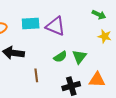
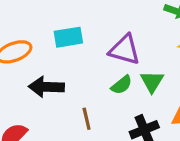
purple triangle: (55, 26) -> (125, 50), moved

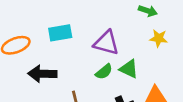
green triangle: (152, 82) -> (129, 69), turned -36

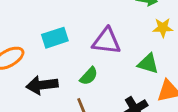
green triangle: (129, 69) -> (148, 64), moved
green semicircle: (104, 72) -> (89, 76), moved

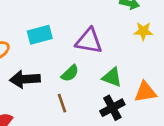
green triangle: (148, 64) -> (112, 77), moved

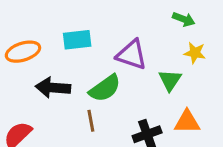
green semicircle: (70, 73) -> (105, 88), size x1.5
green triangle: (112, 77) -> (170, 80), moved, turned 35

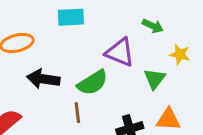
green arrow: (184, 19) -> (153, 26), moved
cyan rectangle: (77, 40) -> (71, 17), moved

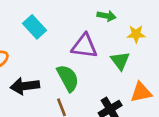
cyan rectangle: (71, 17) -> (35, 27), turned 65
green semicircle: (93, 83) -> (68, 78), turned -72

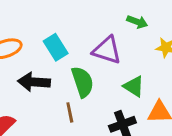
cyan rectangle: (35, 27) -> (56, 47), moved
green triangle: (120, 61) -> (134, 86), moved, turned -30

